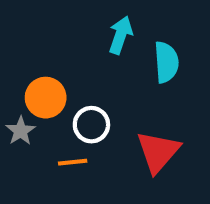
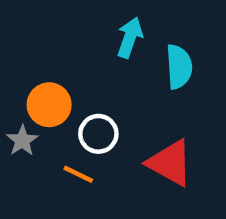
red triangle: (158, 152) -> (170, 163), turned -42
orange line: (73, 162) -> (78, 174), turned 32

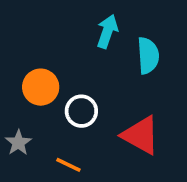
gray star: (22, 141) -> (18, 143), moved
orange line: (78, 174) -> (68, 165), moved

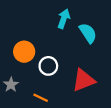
cyan semicircle: (148, 56) -> (88, 33), turned -30
red triangle: (141, 135) -> (83, 80), turned -50

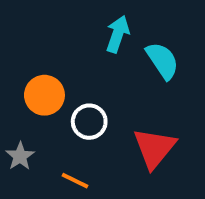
red triangle: (83, 80) -> (154, 148), turned -30

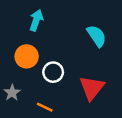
cyan arrow: (118, 34) -> (36, 20), moved

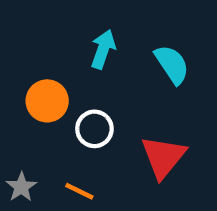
cyan arrow: (36, 20) -> (103, 49), moved
gray star: (12, 93) -> (21, 187), moved

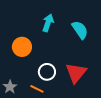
white circle: (94, 129) -> (47, 72), moved

